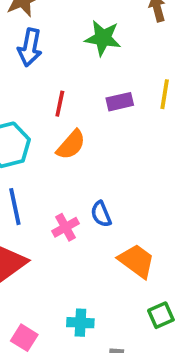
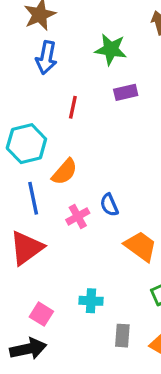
purple rectangle: (120, 102) -> (126, 92), moved
orange semicircle: (71, 145) -> (65, 172), moved

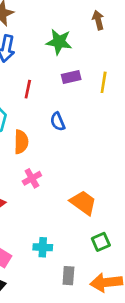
orange semicircle: (65, 172) -> (21, 142), turned -40
blue semicircle: (109, 205) -> (58, 122), moved

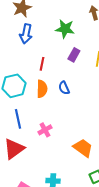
purple rectangle: (71, 77) -> (74, 55), turned -48
orange semicircle: (21, 142) -> (42, 89), moved

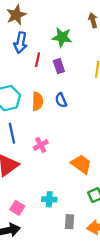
purple rectangle: (74, 55) -> (59, 66), moved, turned -48
red line: (42, 64) -> (38, 60), moved

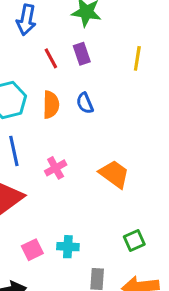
red line: (38, 60) -> (51, 58), moved, turned -40
orange trapezoid: (81, 164) -> (114, 174), moved
pink square: (17, 208) -> (32, 250), moved, turned 32

